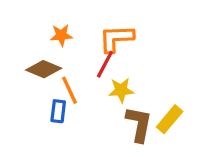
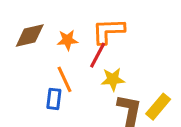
orange star: (61, 35) -> (67, 40), moved
brown diamond: (44, 69) -> (30, 36), moved, turned -36

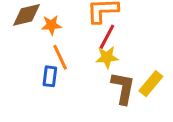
orange star: (67, 40) -> (51, 25), moved
red line: (98, 55) -> (107, 37), moved

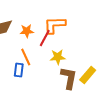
orange star: (51, 25) -> (27, 31), moved
red line: (107, 37) -> (45, 38), moved

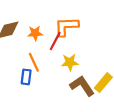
brown L-shape: (69, 78) -> (82, 86), turned -45

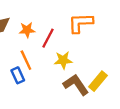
orange L-shape: (66, 26) -> (81, 23), moved
blue rectangle: (26, 77) -> (18, 75), turned -32

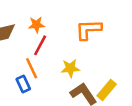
orange star: (27, 30) -> (37, 25), moved
red line: (48, 38) -> (40, 45), moved

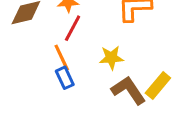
blue rectangle: (23, 84) -> (65, 78), moved

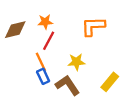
brown L-shape: (128, 90) -> (68, 85), moved

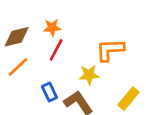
orange L-shape: (93, 26) -> (110, 50), moved
orange line: (41, 62) -> (18, 67), moved, turned 72

